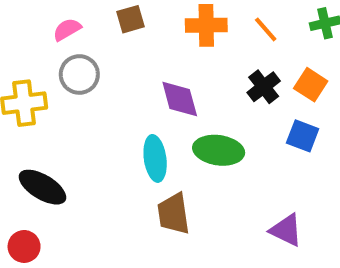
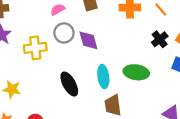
purple diamond: (180, 99) -> (88, 40), moved
black ellipse: (42, 187) -> (69, 84), moved, turned 30

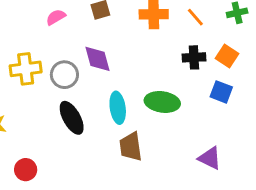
gray circle: (64, 33) -> (64, 75), moved
black cross: (160, 39) -> (194, 57), turned 35

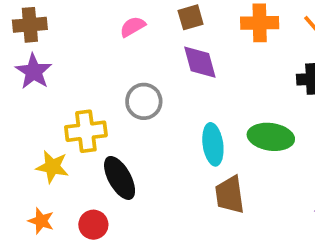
purple diamond: (98, 59) -> (200, 62), moved
yellow cross: (26, 69) -> (86, 131), moved
black ellipse: (72, 118) -> (120, 178), moved

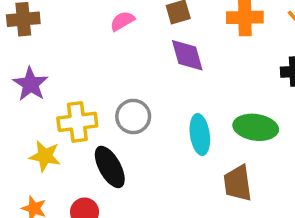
purple star: (34, 71) -> (30, 84), moved
gray circle: (144, 101) -> (133, 116), moved
brown trapezoid: (230, 195) -> (238, 183), moved

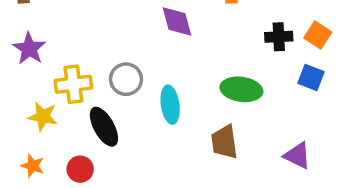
cyan ellipse: (200, 135) -> (170, 105), moved

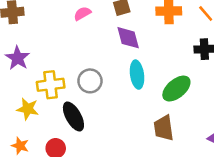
green ellipse: (241, 89) -> (176, 89), turned -48
cyan ellipse: (170, 105) -> (137, 75), moved

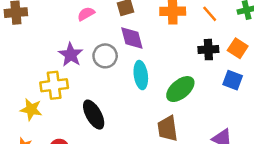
purple star: (18, 58) -> (71, 55), moved
gray circle: (90, 81) -> (105, 56), moved
black ellipse: (73, 116) -> (94, 115), moved

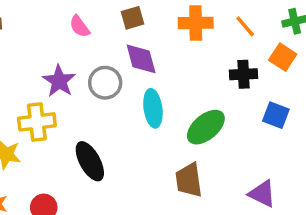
pink semicircle: (86, 14) -> (80, 26), turned -96
orange square: (238, 48) -> (283, 57), moved

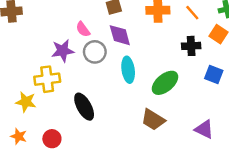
pink semicircle: (80, 26) -> (83, 29), moved
purple star: (59, 81) -> (63, 51), turned 30
brown trapezoid: (189, 180) -> (153, 120), turned -50

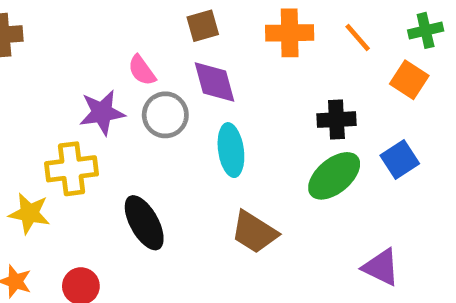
black cross: (191, 46) -> (336, 120), moved
blue square: (214, 74) -> (400, 159), turned 36
green ellipse: (165, 83) -> (334, 176), moved
brown trapezoid: (153, 120) -> (254, 232), moved

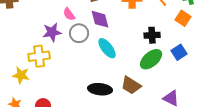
cyan ellipse: (231, 150) -> (107, 48), turned -30
black ellipse: (144, 223) -> (100, 89), moved, turned -55
brown trapezoid: (254, 232) -> (131, 85), moved

